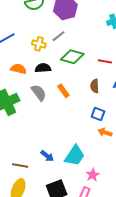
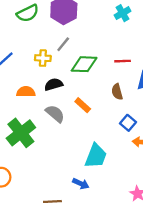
blue square: (98, 114) -> (128, 123), turned 32
cyan trapezoid: (75, 156) -> (96, 156), moved

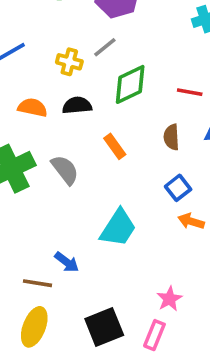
green diamond: (84, 64) -> (130, 84), turned -40
gray semicircle: (55, 114) -> (65, 170), moved
blue arrow: (81, 184) -> (67, 262), moved

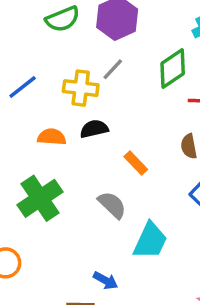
yellow cross: (69, 62) -> (81, 88), size x1.4
green diamond: (130, 84) -> (173, 69), moved
gray semicircle: (65, 170) -> (112, 205), moved

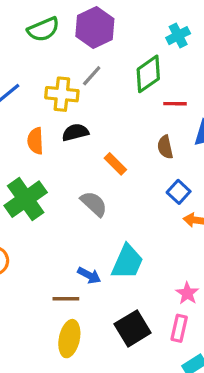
orange semicircle: (52, 137) -> (35, 141), turned -95
cyan trapezoid: (150, 241) -> (127, 262), moved

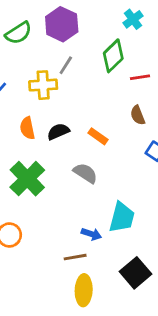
black semicircle: (75, 132) -> (58, 132), moved

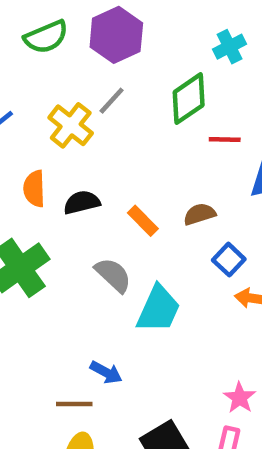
yellow cross: (43, 85) -> (71, 125), turned 32
brown semicircle: (138, 115) -> (199, 214), moved, turned 84
cyan trapezoid: (122, 217) -> (158, 309), moved

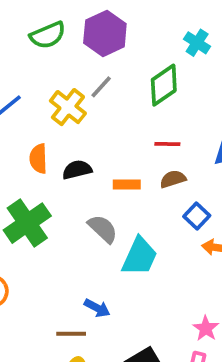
cyan cross: (230, 47) -> (197, 43), turned -30
red line: (225, 139) -> (167, 144), moved
orange rectangle: (143, 221) -> (127, 185), turned -45

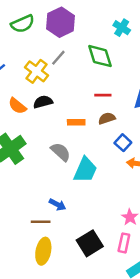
green diamond: (164, 85) -> (100, 56), turned -72
orange semicircle: (38, 159) -> (17, 106), turned -48
black semicircle: (77, 170) -> (43, 102), moved

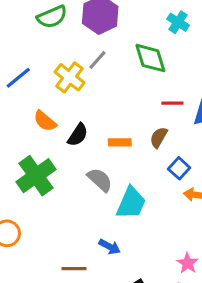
red line: (103, 95) -> (172, 103), moved
black semicircle: (43, 102) -> (78, 135), moved, turned 138
brown semicircle: (107, 118) -> (159, 137), turned -42
blue arrow: (58, 205) -> (110, 247), moved

